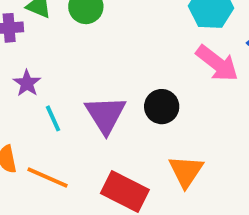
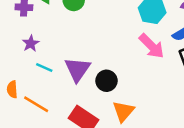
black circle: (162, 107) -> (106, 81), moved
cyan line: (53, 118) -> (44, 68), turned -49

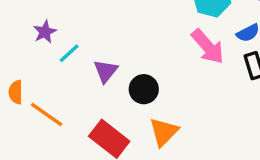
cyan line: (44, 68) -> (69, 53), moved, turned -70
purple triangle: (77, 69) -> (106, 71), size x0.7

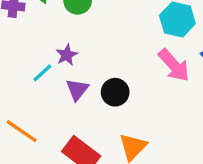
purple star: (45, 32) -> (67, 55), moved
black circle: (144, 89) -> (115, 92), moved

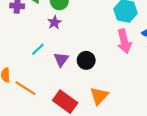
purple star: (67, 55) -> (55, 22), moved
pink arrow: (174, 65) -> (124, 41), turned 30

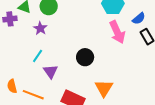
purple star: (55, 22) -> (40, 28), moved
purple triangle: (61, 59) -> (51, 71), moved

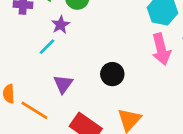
cyan line: (38, 56) -> (47, 47), moved

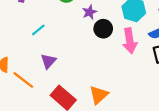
purple star: (61, 25) -> (90, 12), moved
black circle: (112, 74) -> (103, 29), moved

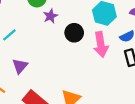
purple star: (90, 12) -> (51, 16), moved

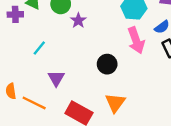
black circle: (74, 33) -> (107, 64), moved

